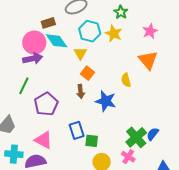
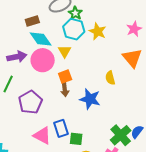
green star: (121, 12) -> (75, 13), moved
pink circle: (34, 43) -> (43, 60), moved
orange square: (87, 73) -> (65, 76), moved, turned 32
pink triangle: (43, 140) -> (42, 136), moved

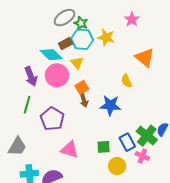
brown rectangle: (32, 21) -> (65, 44), moved
pink star: (134, 29) -> (132, 19), moved
purple arrow: (17, 57) -> (31, 76), turned 90
blue rectangle: (61, 128) -> (127, 142), moved

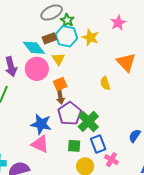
blue star: (110, 105) -> (41, 124), moved
purple pentagon: (52, 119) -> (70, 114), moved
green cross: (147, 136) -> (88, 121), moved

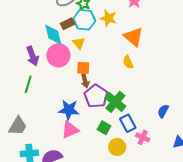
cyan diamond: (34, 48) -> (53, 35), turned 30
orange triangle: (126, 62) -> (133, 37), moved
orange square: (60, 84) -> (83, 68), turned 32
pink triangle: (40, 144) -> (70, 130), turned -42
green square: (74, 146) -> (104, 128), turned 32

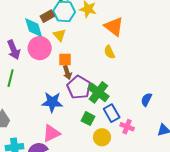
pink triangle: (70, 130) -> (51, 133), moved

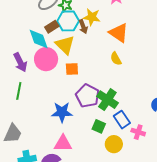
yellow triangle: (59, 35) -> (65, 45), size x1.5
brown arrow: (67, 72) -> (83, 27), moved
pink triangle: (51, 133) -> (63, 143), turned 30

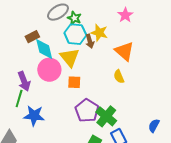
brown rectangle: (52, 27) -> (32, 37), moved
purple arrow: (20, 62) -> (24, 81), moved
blue star: (62, 112) -> (34, 116), moved

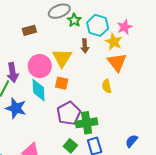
yellow star: (99, 33) -> (114, 42), moved
cyan hexagon: (75, 34) -> (98, 25), moved
cyan diamond: (44, 49) -> (39, 90), moved
green cross: (106, 116) -> (87, 123), turned 30

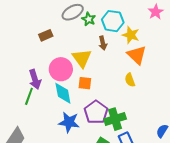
pink star: (125, 27) -> (156, 12), moved
blue star: (16, 108) -> (69, 122), moved

